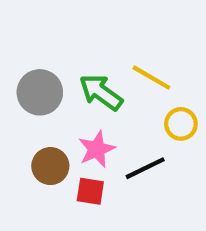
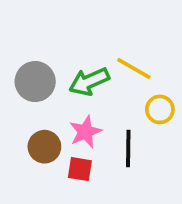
green arrow: (101, 92) -> (89, 82), turned -60
black line: (145, 168) -> (128, 149), turned -63

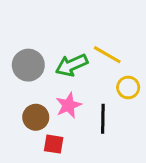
red square: (80, 169) -> (54, 144), moved

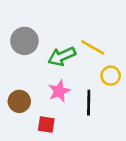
gray circle: (28, 65) -> (24, 41), moved
brown circle: (36, 117) -> (19, 101), moved

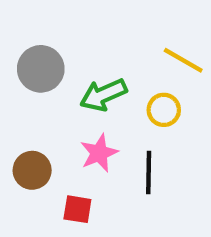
yellow line: (93, 47) -> (183, 60), moved
yellow circle: (111, 76) -> (164, 110), moved

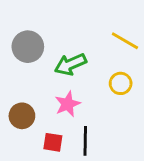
yellow circle: (164, 110) -> (121, 83), moved
black line: (149, 172) -> (85, 141), moved

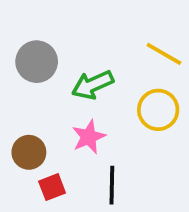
yellow circle: (121, 83) -> (158, 110), size x1.4
red square: (53, 142) -> (52, 187), moved, turned -30

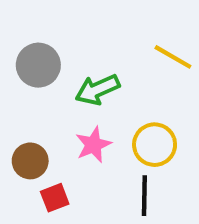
yellow circle: (158, 110) -> (155, 145), moved
black line: (112, 185) -> (144, 196), moved

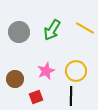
green arrow: (97, 90) -> (52, 30), moved, turned -35
red square: (55, 198) -> (36, 97), moved

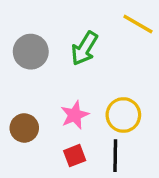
yellow line: (85, 28) -> (138, 24), moved
red square: (36, 97) -> (75, 156), moved

